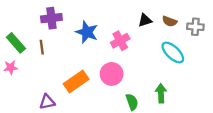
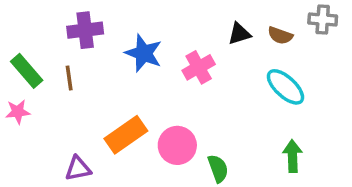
gray cross: (195, 27) -> (323, 20), moved
pink circle: (112, 74) -> (177, 145), moved
green arrow: (161, 93) -> (293, 156), moved

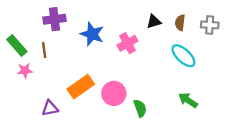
gray cross: (323, 20) -> (210, 25), moved
brown semicircle: (280, 35) -> (180, 23), turned 77
pink star: (18, 112) -> (25, 71), moved
green arrow: (293, 156) -> (188, 100), turned -54

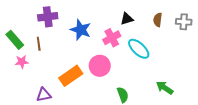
black triangle: (154, 22) -> (127, 19), moved
cyan ellipse: (183, 56) -> (139, 49), moved
pink circle: (114, 93) -> (100, 66), moved

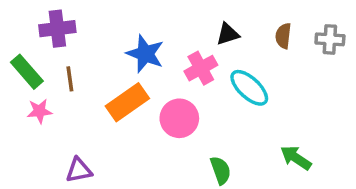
purple cross: (48, 17) -> (57, 29), moved
orange rectangle: (71, 76) -> (127, 102), moved

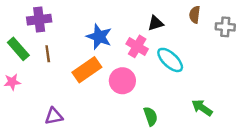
brown semicircle: (283, 36) -> (195, 15), moved
pink cross: (201, 68) -> (137, 46), turned -30
pink star: (39, 111) -> (12, 82), moved

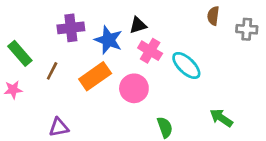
purple cross: (39, 20) -> (71, 28), moved
black triangle: (155, 23) -> (138, 25), moved
brown line: (48, 54) -> (52, 71), moved, turned 35

